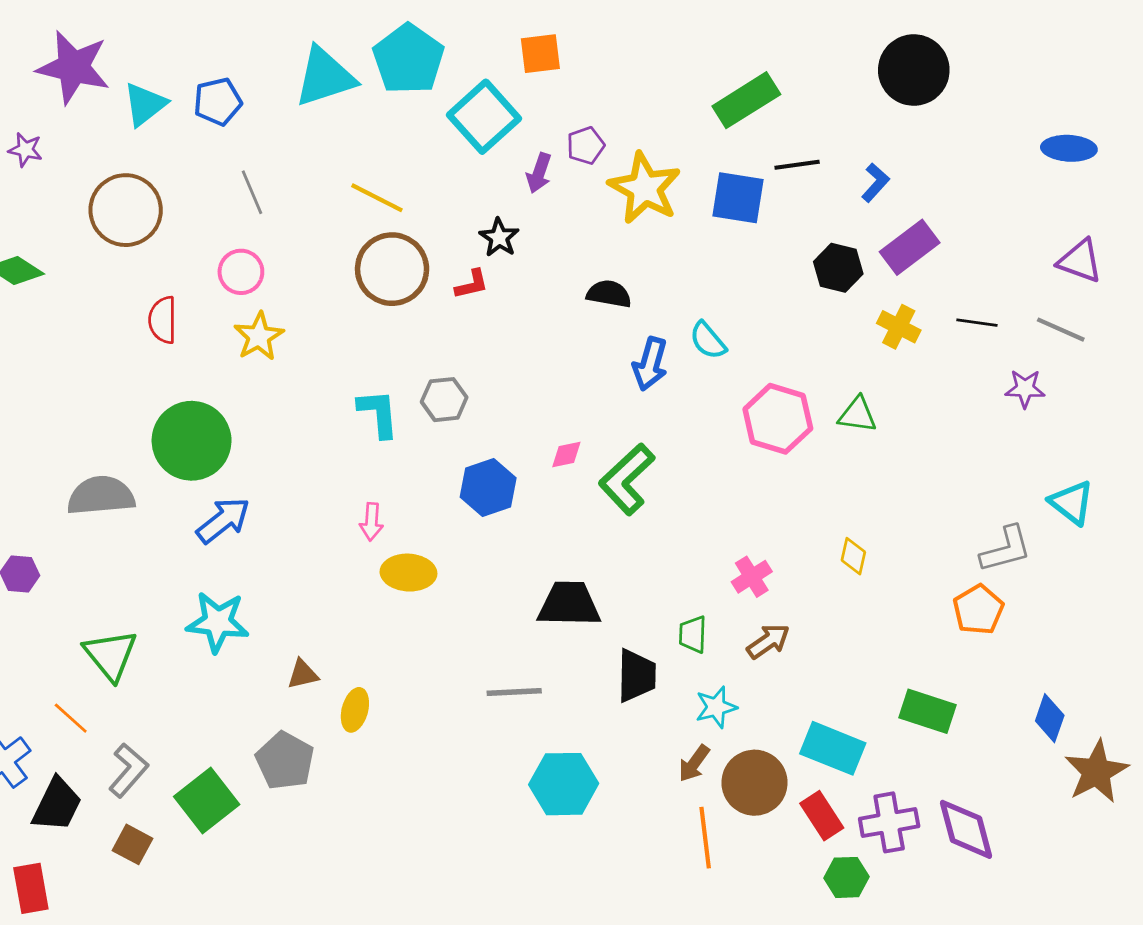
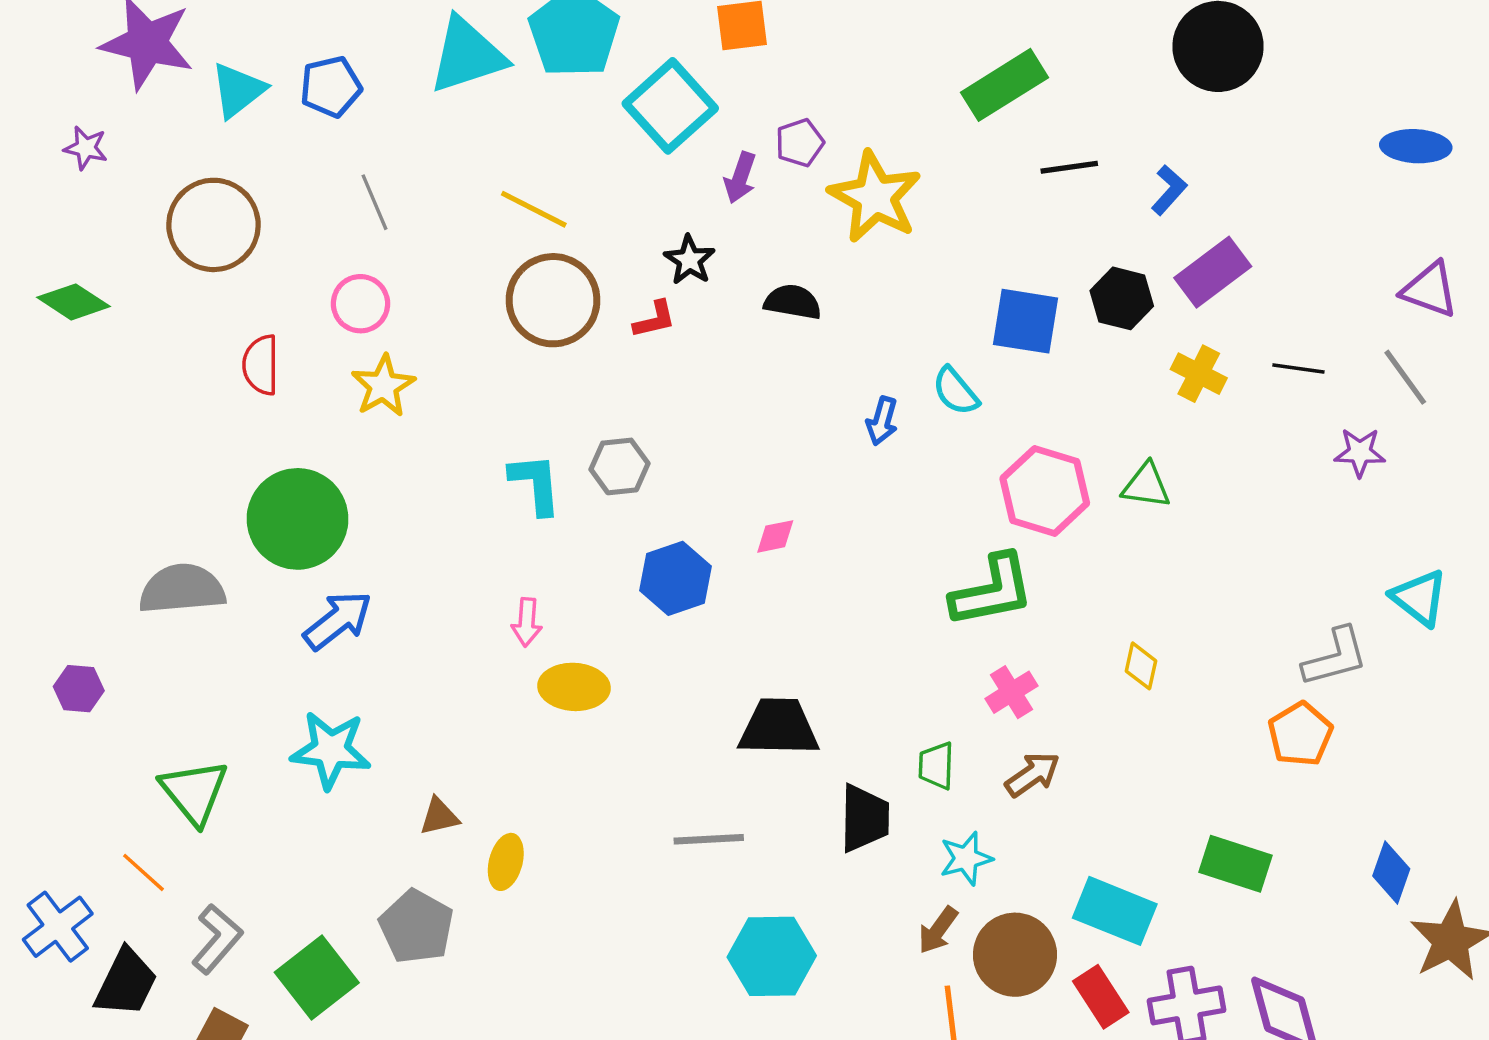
blue square: (738, 198) -> (1025, 321), moved
black semicircle: (609, 294) -> (793, 302), moved
gray line: (1061, 330) -> (1405, 377), turned 30
blue arrow: (650, 364) -> (882, 421), size x0.7
green L-shape: (627, 479) -> (992, 591), moved, turned -148

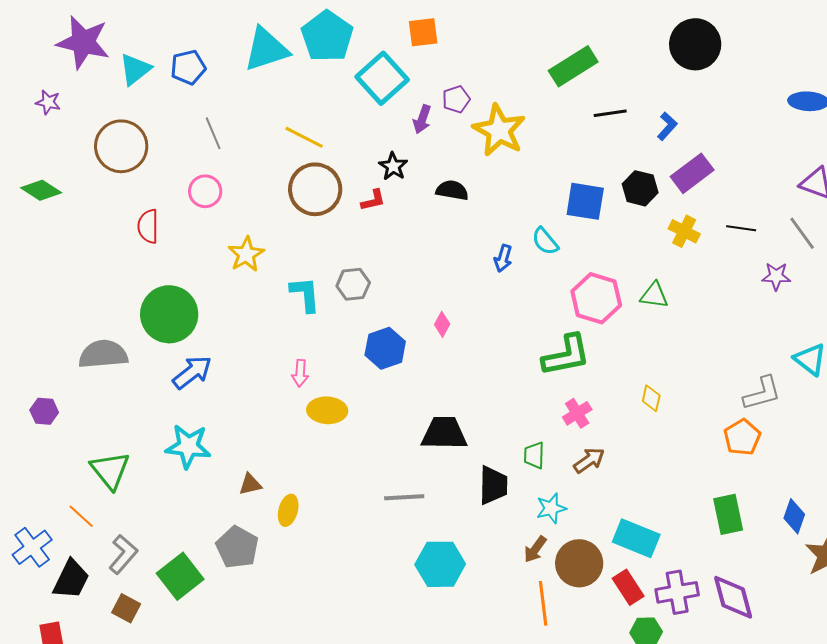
yellow star: (383, 386) -> (246, 254), moved
pink diamond: (775, 536) -> (442, 324), turned -50
green rectangle: (1235, 864) -> (728, 514), moved, turned 60

